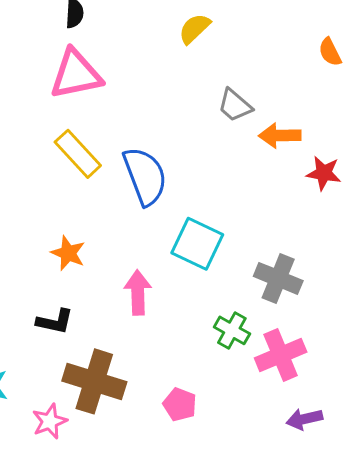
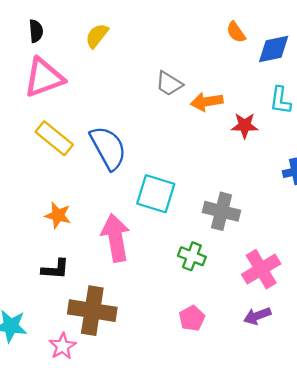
yellow semicircle: (194, 29) -> (97, 36), moved
pink arrow: (138, 292) -> (116, 238), size x1.4
pink cross: (281, 355) -> (261, 269), moved
pink pentagon: (180, 405) -> (192, 318), moved, turned 30

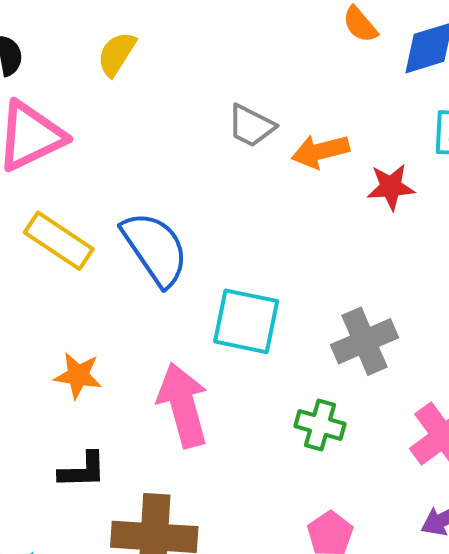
gray cross: (222, 211) -> (365, 341), turned -32

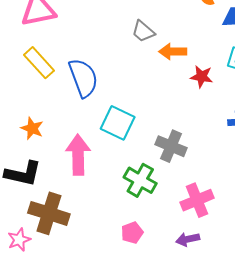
gray cross: (365, 341) -> (171, 146), turned 32
green cross: (320, 425) -> (140, 180), size x1.4
black L-shape: (82, 470) -> (23, 174), size x1.5

